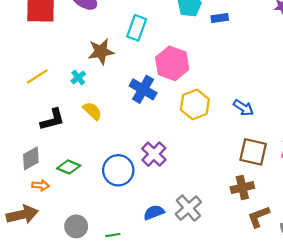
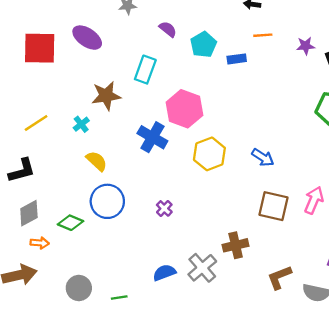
black L-shape: (52, 120) -> (22, 170), moved
purple cross: (154, 154) -> (164, 208), size x0.6
blue circle: (118, 170) -> (107, 201), moved
brown cross: (242, 188) -> (236, 245), moved

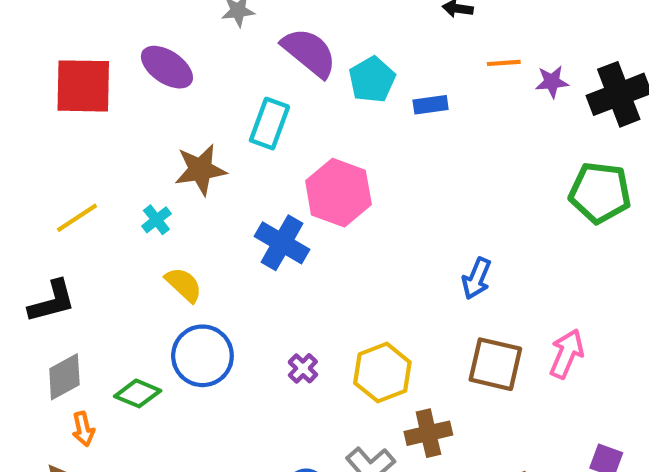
purple semicircle: (168, 29) -> (309, 52), size x1.8
orange line: (263, 35) -> (504, 63), moved
yellow hexagon: (209, 154) -> (382, 373), moved
blue arrow: (263, 157) -> (477, 278), turned 80
orange arrow: (40, 243) -> (83, 429), turned 72

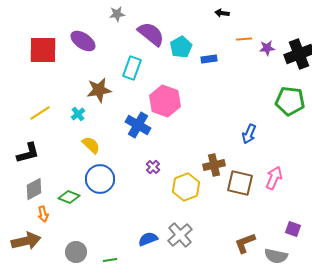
blue arrow: (477, 278) -> (249, 134), moved
purple cross: (303, 368) -> (153, 167), moved
brown cross: (428, 433) -> (214, 165), moved

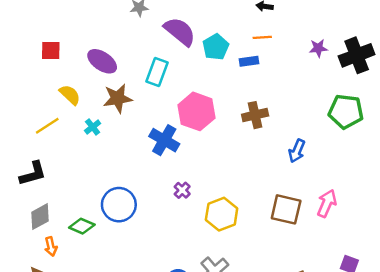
orange line: (244, 39) -> (262, 37), moved
purple ellipse: (83, 41) -> (102, 61), moved
red square: (43, 50) -> (51, 51), size x0.6
yellow semicircle: (91, 145) -> (70, 95), moved
brown cross: (214, 165) -> (255, 115), moved

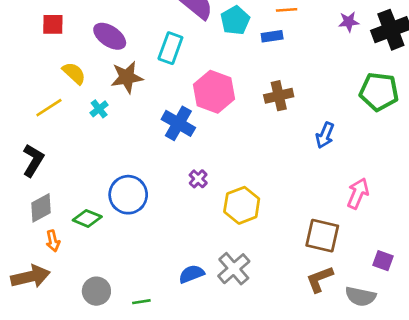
black L-shape: (33, 174) -> (33, 160), turned -44
brown square: (286, 209) -> (322, 236), moved

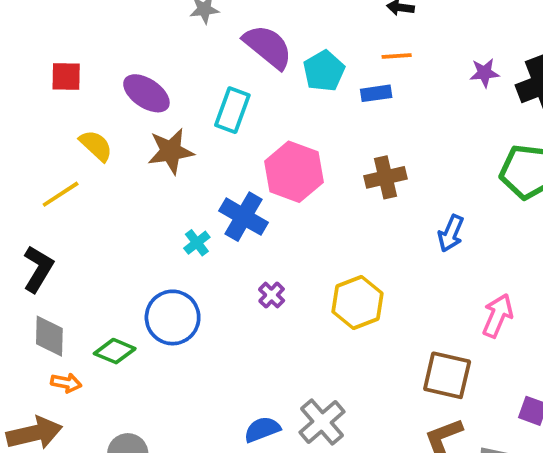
cyan cross: (99, 109) -> (197, 243), moved
yellow hexagon: (242, 205) -> (357, 302), moved
gray diamond: (41, 208) -> (49, 336), turned -60
orange arrow: (53, 241) -> (66, 383), turned -66

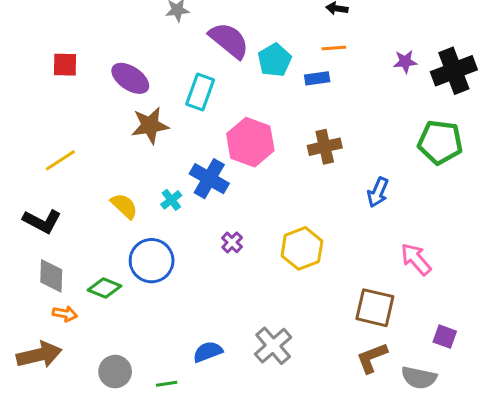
yellow semicircle: (96, 146) -> (124, 206), moved
black L-shape: (38, 269) -> (42, 221), turned 87
pink arrow: (498, 316) -> (416, 259), turned -64
blue semicircle: (262, 429) -> (208, 352), moved

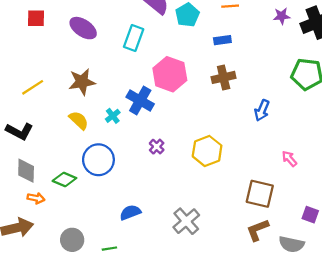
blue rectangle: (317, 78) -> (222, 40), moved
brown star: (150, 125) -> (82, 82), moved
pink arrow: (416, 259) -> (289, 159), size x0.7
blue semicircle: (208, 352) -> (130, 212), moved

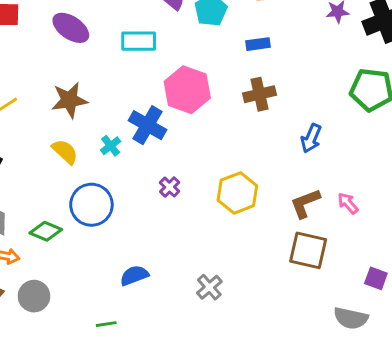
cyan rectangle: (134, 38) -> (139, 41), turned 70
gray cross: (186, 221) -> (209, 287), size x0.7
brown L-shape: (258, 230) -> (305, 203), moved
gray circle: (72, 240) -> (34, 296), moved

